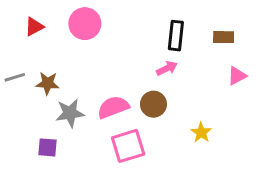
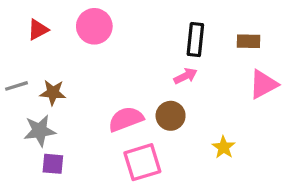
pink triangle: (237, 76) -> (263, 84), size x1.4
gray star: (70, 113) -> (40, 131), moved

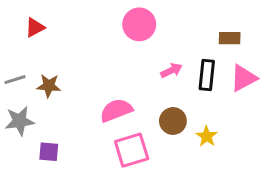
pink circle: (94, 26) -> (139, 24), moved
black rectangle: (195, 40) -> (207, 75), moved
brown circle: (171, 116) -> (173, 121), moved
gray star: (40, 131) -> (20, 121), moved

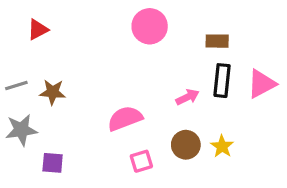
brown rectangle: (230, 38) -> (217, 41), moved
pink arrow: (171, 70) -> (187, 97), moved
brown circle: (173, 121) -> (186, 145), moved
pink square: (132, 150) -> (141, 161), size x0.6

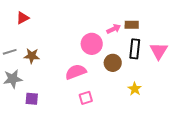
pink circle: (150, 26) -> (92, 44), moved
pink triangle: (262, 84) -> (159, 51), turned -30
pink arrow: (187, 97) -> (114, 29), moved
brown circle: (186, 145) -> (113, 63), moved

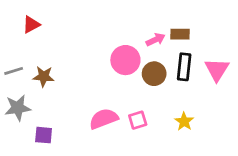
brown circle: (113, 63) -> (154, 74), moved
pink semicircle: (76, 72) -> (104, 119), moved
pink square: (86, 98) -> (138, 120), moved

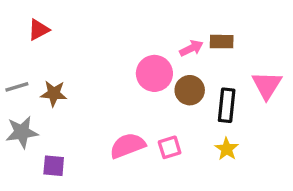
black rectangle: (184, 67) -> (227, 105), moved

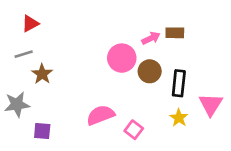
pink triangle: (267, 85) -> (211, 104), moved
gray line: (17, 87) -> (24, 54), moved
brown star: (54, 94) -> (42, 74), turned 30
pink square: (170, 147) -> (134, 130), moved, turned -36

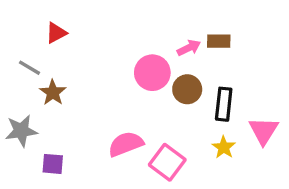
red triangle: (30, 24) -> (56, 33), moved
gray line: (24, 54) -> (30, 68), turned 48
pink square: (134, 130) -> (167, 162), size x1.5

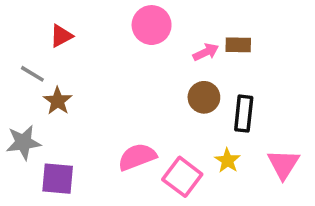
pink circle: (152, 73) -> (152, 25), moved
pink triangle: (264, 131) -> (283, 164), moved
yellow star: (224, 147) -> (227, 161), moved
purple square: (53, 164) -> (58, 179), size x1.4

